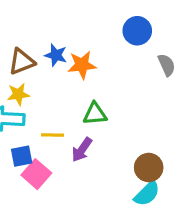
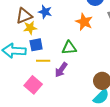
orange star: (82, 65) -> (84, 22), moved, turned 30
yellow star: (18, 94) -> (30, 28), moved
blue square: (22, 156) -> (36, 45), moved

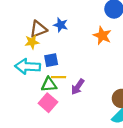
yellow star: (30, 28) -> (32, 42), moved
green triangle: (69, 48) -> (49, 85), moved

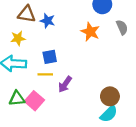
brown triangle: (38, 29) -> (27, 14), moved, turned 30
blue square: (51, 60) -> (50, 57), moved
green triangle: (49, 85) -> (17, 99), moved

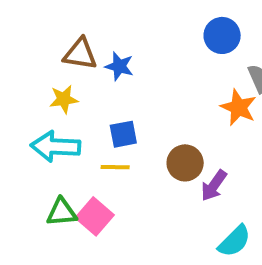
orange star: (90, 32) -> (238, 107), moved
purple arrow: (65, 84) -> (214, 186), moved
brown circle: (110, 96) -> (185, 163), moved

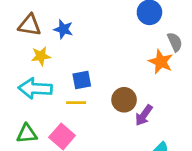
brown triangle: (80, 54) -> (30, 25), moved
blue star: (119, 66) -> (63, 29), moved
green triangle: (62, 212) -> (27, 134), moved

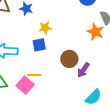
yellow star: (41, 56) -> (45, 28), moved
yellow line: (76, 103) -> (34, 75), moved

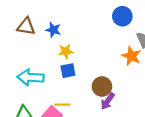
yellow star: (45, 28) -> (66, 51), moved
purple arrow: (83, 70) -> (108, 101), moved

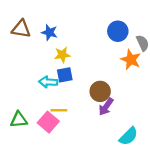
blue circle: (122, 16) -> (118, 31), moved
cyan arrow: (31, 77) -> (48, 82), moved, size x0.7

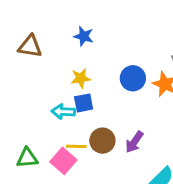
blue circle: (118, 31) -> (133, 78), moved
blue star: (49, 32) -> (84, 36), moved
brown circle: (100, 91) -> (102, 141), moved

